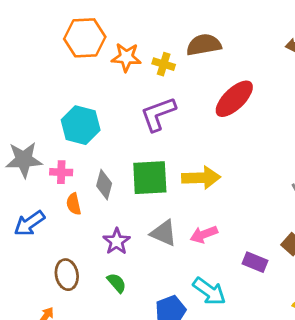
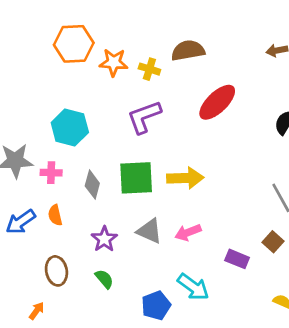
orange semicircle: (74, 204) -> (55, 215), moved

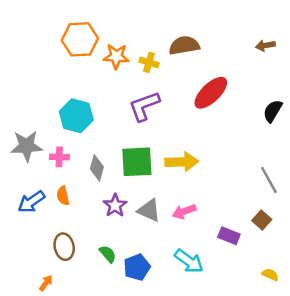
purple star: (104, 239) -> (115, 205), moved
blue pentagon: (156, 305) -> (137, 267), moved

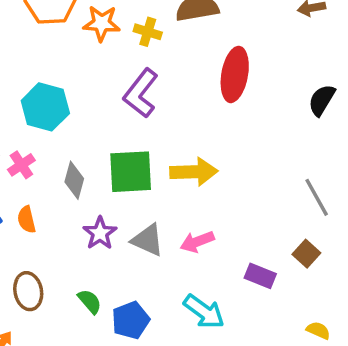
red ellipse: (211, 93) -> (235, 74), turned -36
purple L-shape: (144, 106) -> (141, 93), turned -32
pink cross: (59, 157) -> (21, 165), turned -36

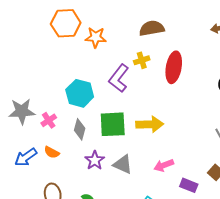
yellow cross: (148, 32) -> (142, 60), moved, turned -35
cyan hexagon: (45, 107) -> (80, 93), moved
orange semicircle: (27, 219) -> (52, 152), turned -49
pink arrow: (197, 242) -> (164, 165), moved

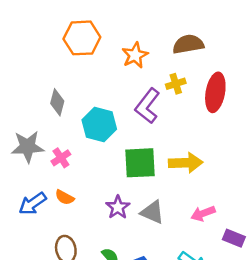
orange star: (96, 37) -> (135, 55), moved, turned -30
gray diamond: (80, 129) -> (57, 102), moved

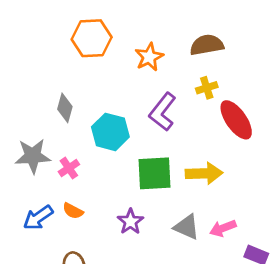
yellow cross: (176, 84) -> (207, 88), moved
red ellipse: (215, 92) -> (236, 120), moved, turned -45
gray triangle: (152, 212) -> (187, 227), moved

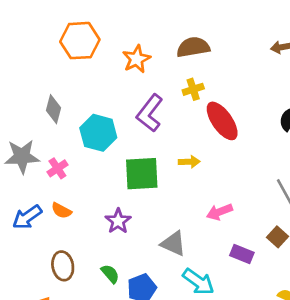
yellow arrow: (204, 173) -> (189, 162), moved, size x0.6
gray triangle: (187, 227) -> (173, 243), moved
pink arrow: (223, 228) -> (219, 212), moved

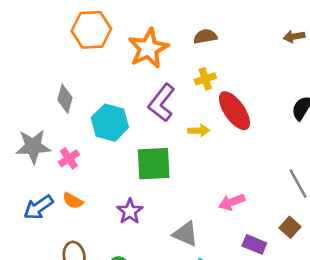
brown semicircle: (193, 47) -> (205, 36), size x0.7
orange star: (137, 59) -> (148, 48), size x1.4
yellow arrow: (189, 162) -> (199, 131), moved

